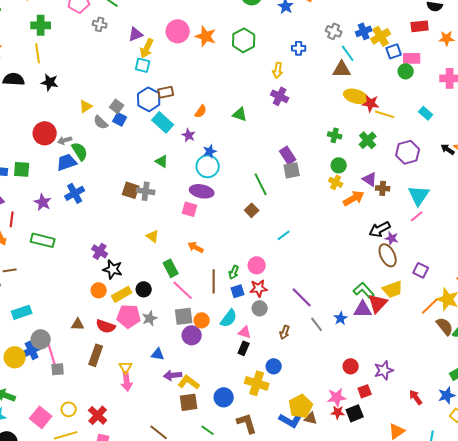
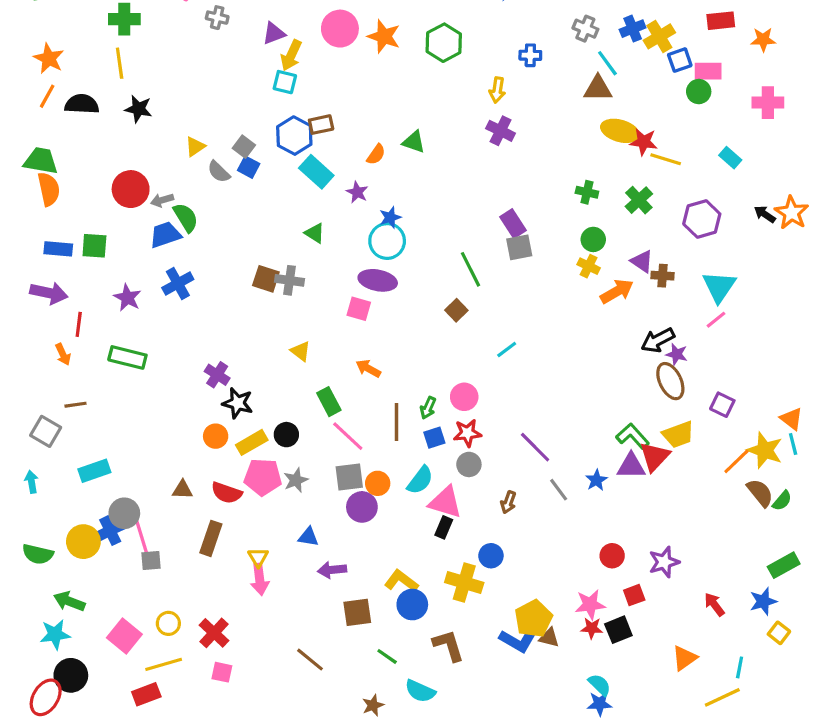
green triangle: (240, 114) -> (414, 142), moved
pink triangle: (245, 332) -> (445, 502), size x1.6
yellow L-shape: (189, 382) -> (401, 581), moved

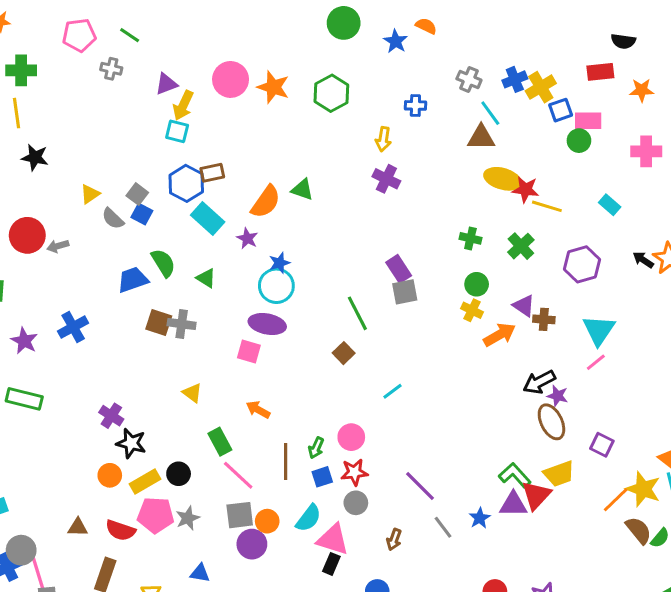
orange semicircle: (376, 154) -> (266, 202), size x1.6
green semicircle: (186, 217) -> (163, 263), moved
blue trapezoid: (165, 235) -> (133, 280), moved

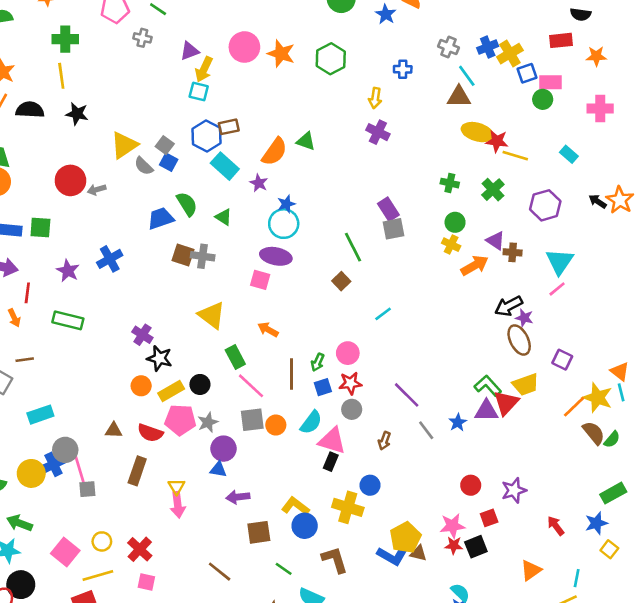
yellow triangle: (90, 194) -> (124, 145), size x1.6
yellow triangle: (192, 393) -> (212, 315), size x1.6
purple circle: (252, 544) -> (224, 449), moved

